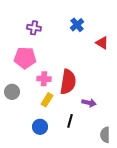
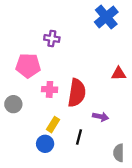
blue cross: (77, 25) -> (106, 17), moved, size x1.5
purple cross: (34, 28) -> (52, 38), moved
red triangle: (102, 43) -> (119, 74), moved, turned -32
yellow rectangle: (47, 100) -> (53, 125), moved

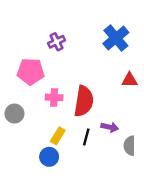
blue cross: (106, 17) -> (116, 38), moved
purple cross: (52, 38) -> (57, 42), turned -35
black line: (79, 137) -> (86, 137), moved
gray semicircle: (119, 153) -> (130, 146), moved

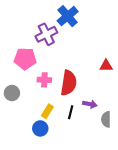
blue cross: (116, 38) -> (68, 16), moved
purple cross: (57, 42) -> (46, 34), size x1.5

